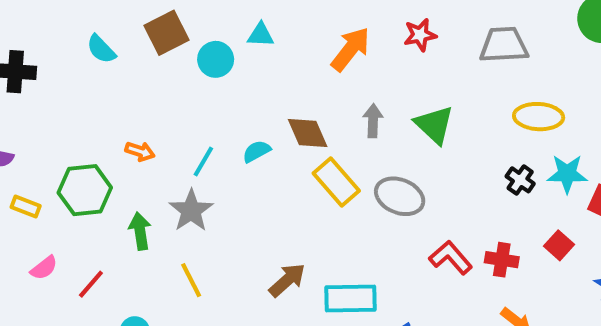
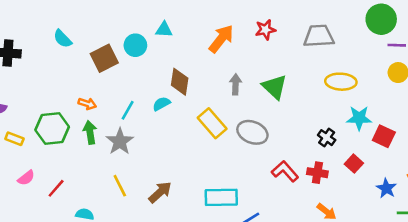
brown square: (167, 33) -> (104, 58), moved
brown diamond: (308, 133) -> (180, 82), moved, turned 32
black cross: (520, 180) -> (327, 138), moved
green arrow: (140, 231) -> (90, 132), moved
brown arrow: (287, 280) -> (160, 192), moved

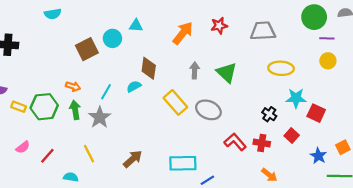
cyan semicircle: (63, 39) -> (53, 14), moved, turned -56
yellow rectangle: (14, 139) -> (19, 107), moved
yellow line: (120, 186) -> (89, 154), moved

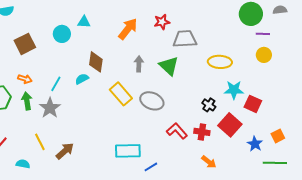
gray trapezoid: (263, 31) -> (185, 39), moved
brown square: (87, 49) -> (25, 44), moved
red square: (292, 135) -> (230, 125), size x1.6
brown arrow: (133, 159) -> (65, 151), moved

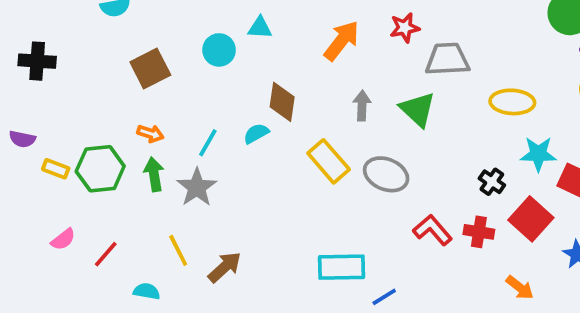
orange arrow: (209, 162) -> (520, 288), moved

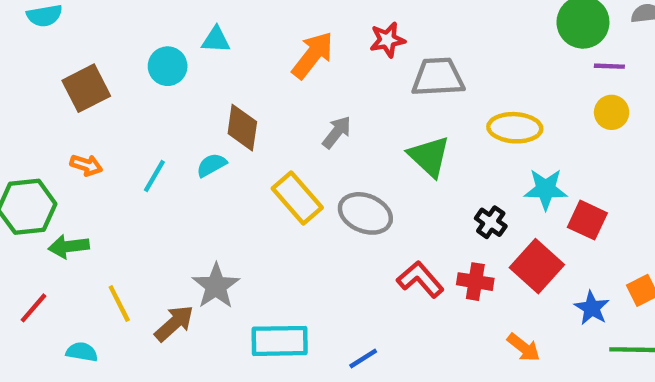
gray arrow: (362, 106) -> (337, 132), turned 36
green triangle: (418, 109) -> (429, 156), moved
green arrow: (154, 174) -> (69, 246), moved, turned -88
gray star: (197, 187) -> (216, 286), moved
cyan rectangle: (342, 267) -> (280, 341), moved

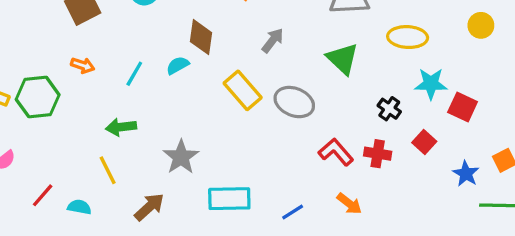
green arrow: (69, 246) -> (121, 127), moved
red square: (537, 266) -> (424, 142), size x0.6
red line: (33, 308) -> (43, 195), moved
brown arrow: (174, 323) -> (149, 207), moved
orange arrow: (524, 348) -> (349, 204), moved

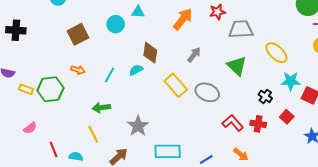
yellow ellipse: (408, 37) -> (276, 53), turned 40
red line: (43, 195) -> (54, 149), turned -63

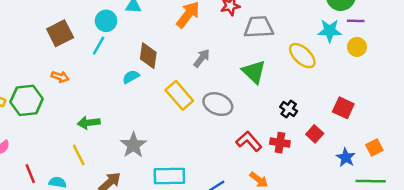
cyan line: (110, 75) -> (99, 46), moved
cyan star: (291, 81) -> (330, 31), moved

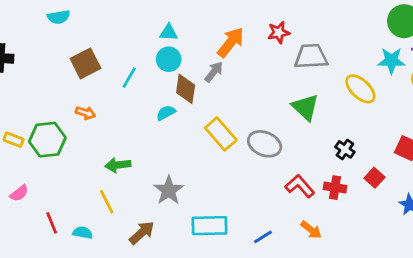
cyan circle: (106, 21) -> (169, 59), moved
gray arrow: (202, 58) -> (214, 72), moved

